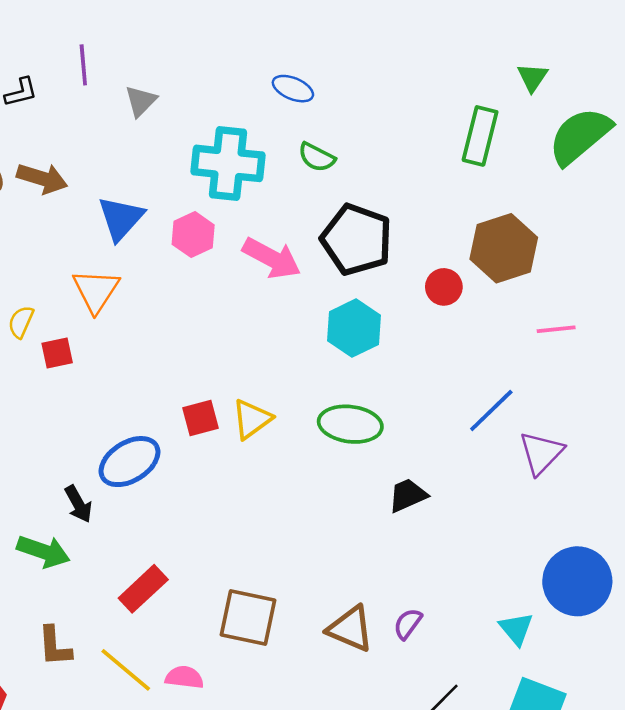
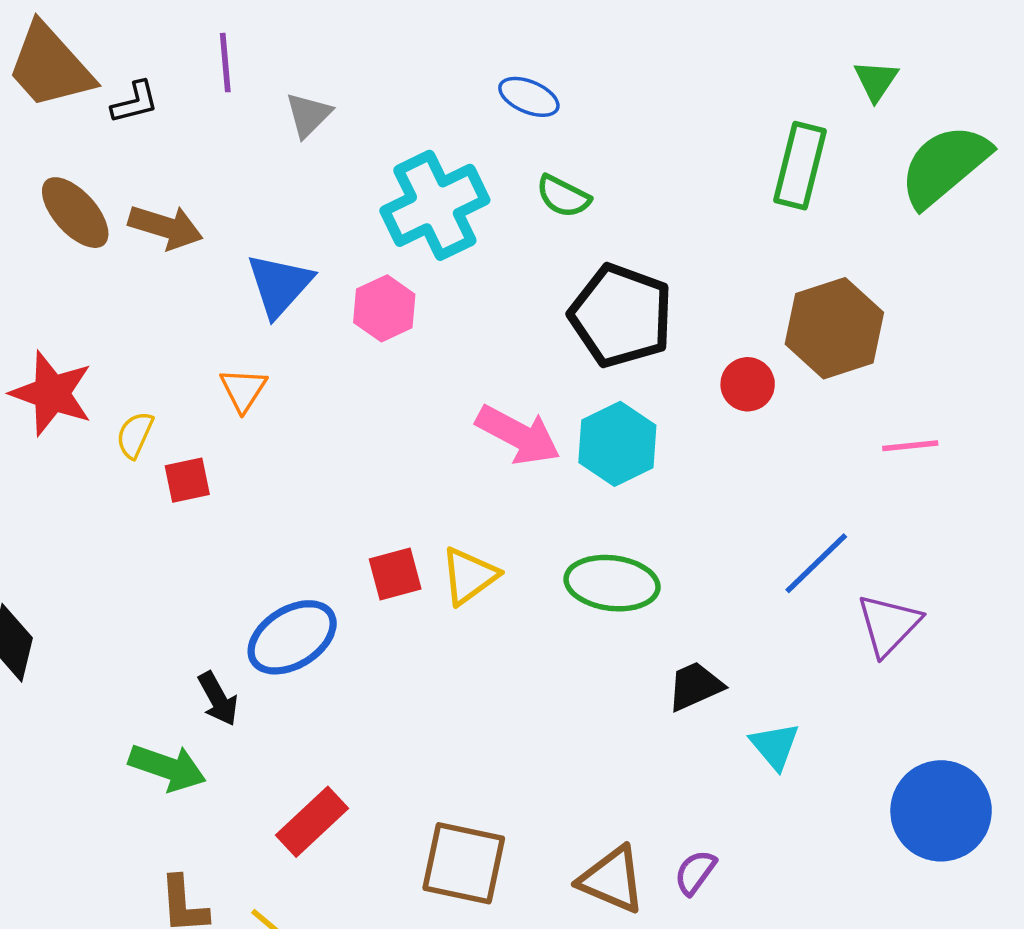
cyan cross: (228, 163) -> (435, 205), turned -32
pink arrow: (272, 258) -> (518, 435), moved
orange triangle: (96, 291) -> (243, 390), size x0.7
cyan triangle: (516, 629) -> (775, 746), moved

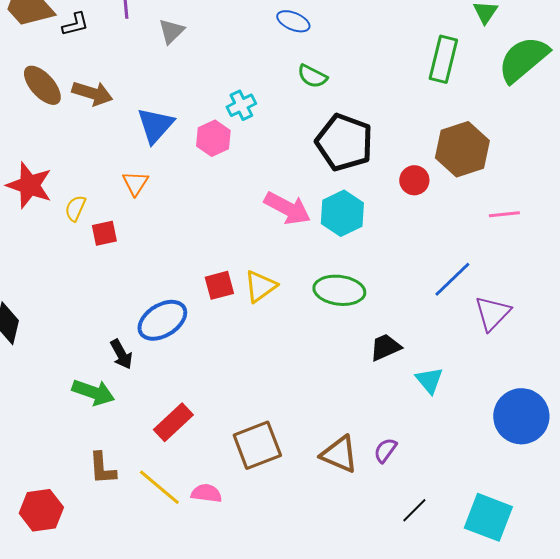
cyan cross: (435, 205) -> (241, 105), moved, size x0.5
brown square: (464, 863) -> (257, 445), turned -33

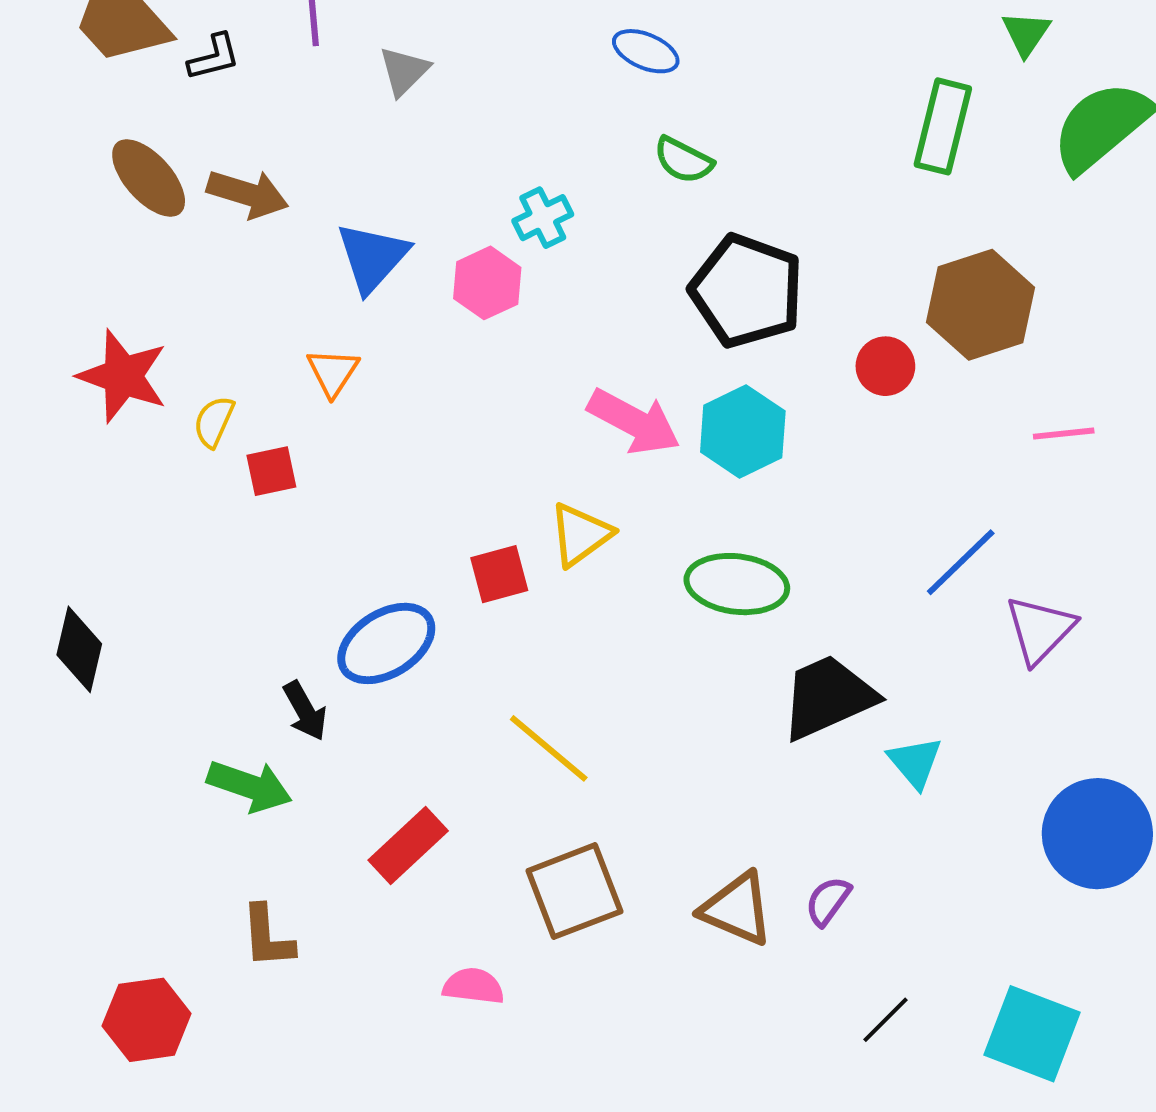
yellow triangle: (260, 286) -> (580, 535), moved
black trapezoid: (385, 347) -> (828, 697), size x1.6
yellow line: (159, 487) -> (549, 748), moved

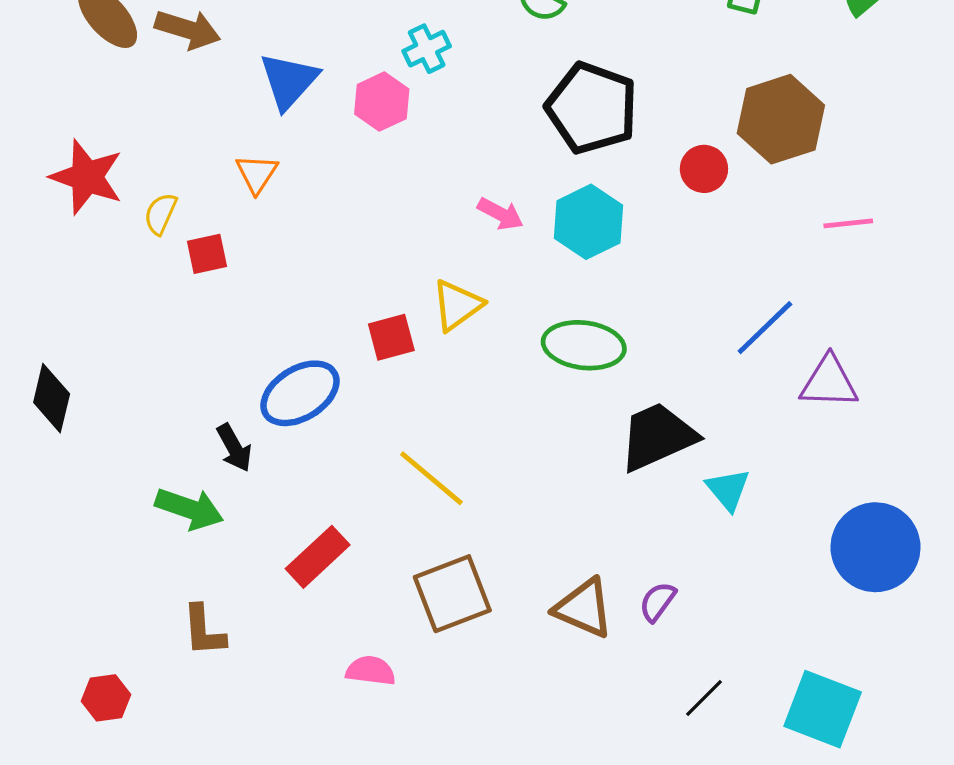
pink arrow: (634, 422) -> (500, 214), size x0.6
purple triangle: (1040, 630) -> (829, 382), turned 48
red hexagon: (147, 1020) -> (106, 698), size x0.7

